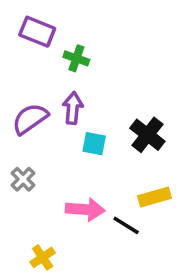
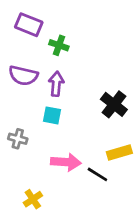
purple semicircle: (30, 119) -> (23, 76), moved, turned -132
cyan square: (94, 144) -> (52, 115), moved
gray cross: (23, 179) -> (18, 139), turned -30

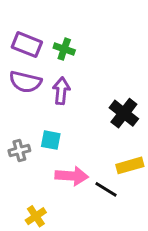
purple rectangle: (29, 25) -> (27, 45), moved
cyan square: (52, 115) -> (51, 140), moved
gray cross: (18, 139) -> (19, 151), turned -30

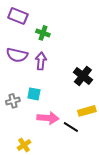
purple rectangle: (27, 45) -> (18, 16), moved

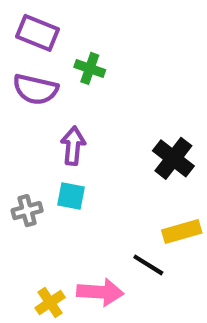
purple semicircle: (17, 55) -> (35, 89), moved
purple arrow: (41, 61) -> (73, 146), moved
pink arrow: (48, 118) -> (100, 292), moved

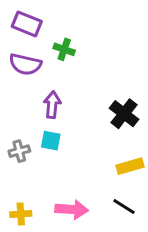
black line: (148, 265) -> (124, 206), moved
yellow cross: (50, 303) -> (21, 214), moved, turned 30

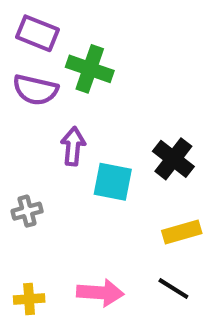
green cross: (64, 49) -> (90, 69), size x1.5
cyan square: (51, 141) -> (113, 182), moved, size x1.4

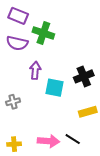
black cross: (173, 159) -> (84, 76), turned 30
black line: (173, 288) -> (73, 139), moved

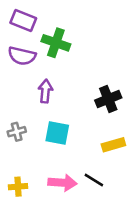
cyan square: (54, 88) -> (57, 133), moved

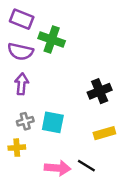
purple arrow: (45, 91) -> (22, 84), moved
gray cross: (17, 132) -> (25, 121), moved
yellow cross: (18, 187) -> (17, 148), moved

